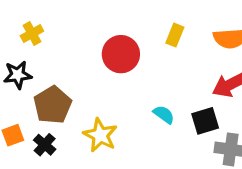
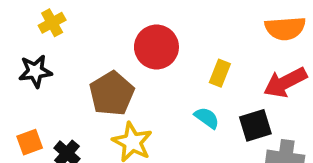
yellow rectangle: (175, 35) -> (220, 73), moved
brown pentagon: (53, 105) -> (112, 94), moved

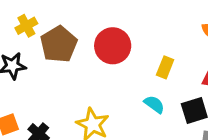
brown pentagon: (112, 94) -> (59, 44), moved

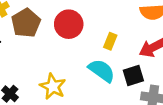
cyan semicircle: (154, 104) -> (102, 71), size x1.6

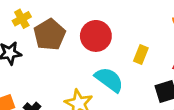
cyan semicircle: (102, 71) -> (109, 80), moved

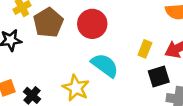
yellow rectangle: (141, 54) -> (145, 49), moved

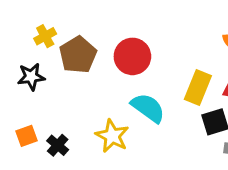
yellow rectangle: (145, 49) -> (198, 88), size x1.5

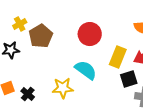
red circle: (132, 56) -> (90, 34), moved
yellow star: (112, 136) -> (63, 88), turned -30

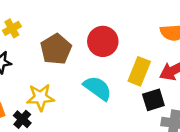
brown pentagon: (41, 36) -> (56, 49), moved
yellow star: (63, 88) -> (40, 97), moved

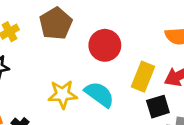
brown pentagon: (56, 49) -> (56, 24), moved
yellow star: (40, 97) -> (63, 94), moved

